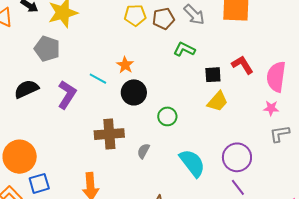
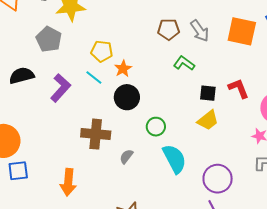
yellow pentagon: (135, 15) -> (102, 51), moved
cyan semicircle: (192, 163) -> (174, 159), moved

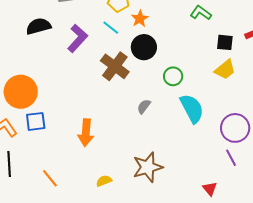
brown cross: (96, 134) -> (115, 66), moved, turned 32

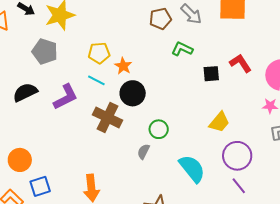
purple L-shape: (77, 38) -> (66, 97), turned 32
yellow trapezoid: (225, 70) -> (219, 122), moved
green circle: (173, 76) -> (159, 129), moved
orange circle: (21, 92) -> (20, 160), size x0.7
cyan semicircle: (192, 108) -> (192, 169), moved

